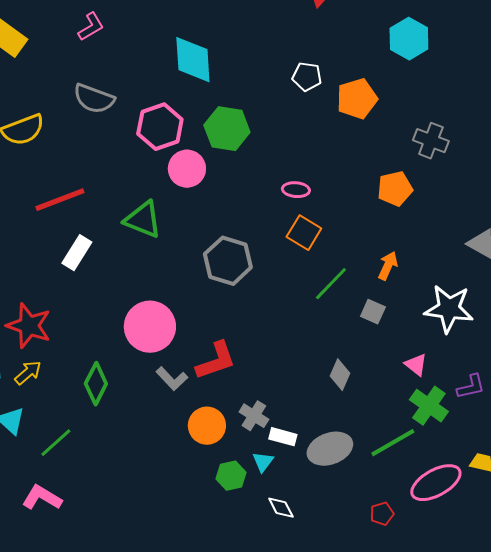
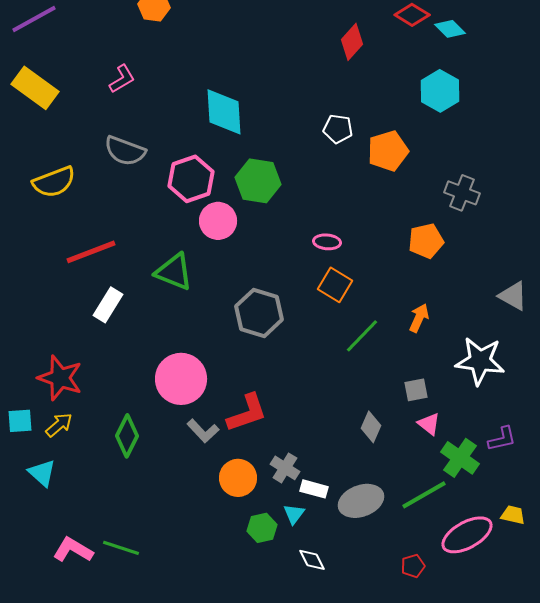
gray square: (373, 312) -> (416, 390), moved, turned -35
pink triangle: (416, 365) -> (429, 424), moved
green line: (56, 443) -> (121, 548), moved, turned 60

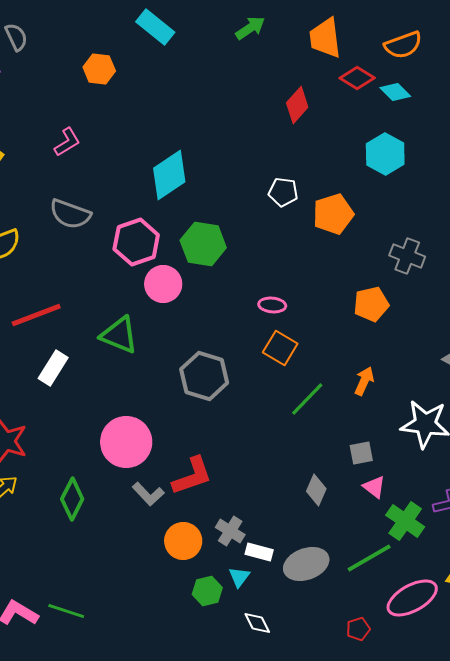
cyan diamond: (224, 112) -> (169, 175), turned 60

